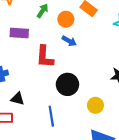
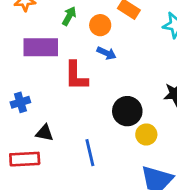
purple rectangle: (19, 33) -> (41, 47), size x1.4
black circle: (67, 84) -> (127, 111), moved

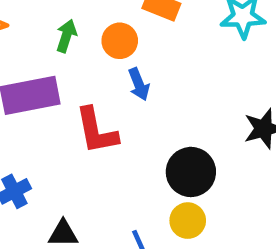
blue arrow: (107, 53) -> (139, 84), turned 54
yellow circle: (146, 135) -> (188, 221), moved

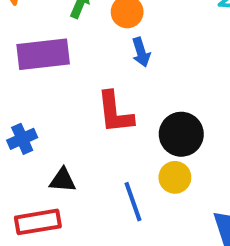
red L-shape: (96, 131) -> (115, 112), moved

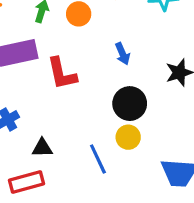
blue arrow: (141, 52) -> (122, 54), moved
red L-shape: (115, 112) -> (62, 74), moved

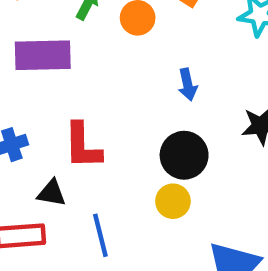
red L-shape: (62, 74) -> (83, 146), moved
blue line: (98, 159) -> (100, 235), moved

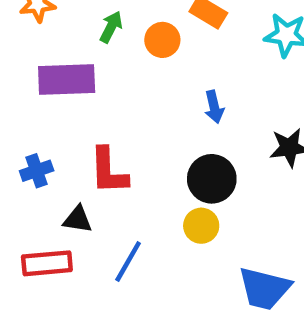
blue line: (100, 235) -> (128, 262), turned 45

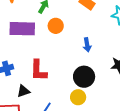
orange circle: (162, 40) -> (56, 26), moved
black triangle: (78, 219) -> (23, 91), turned -32

